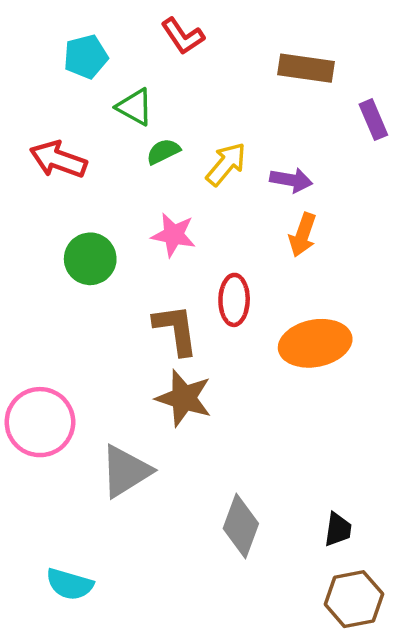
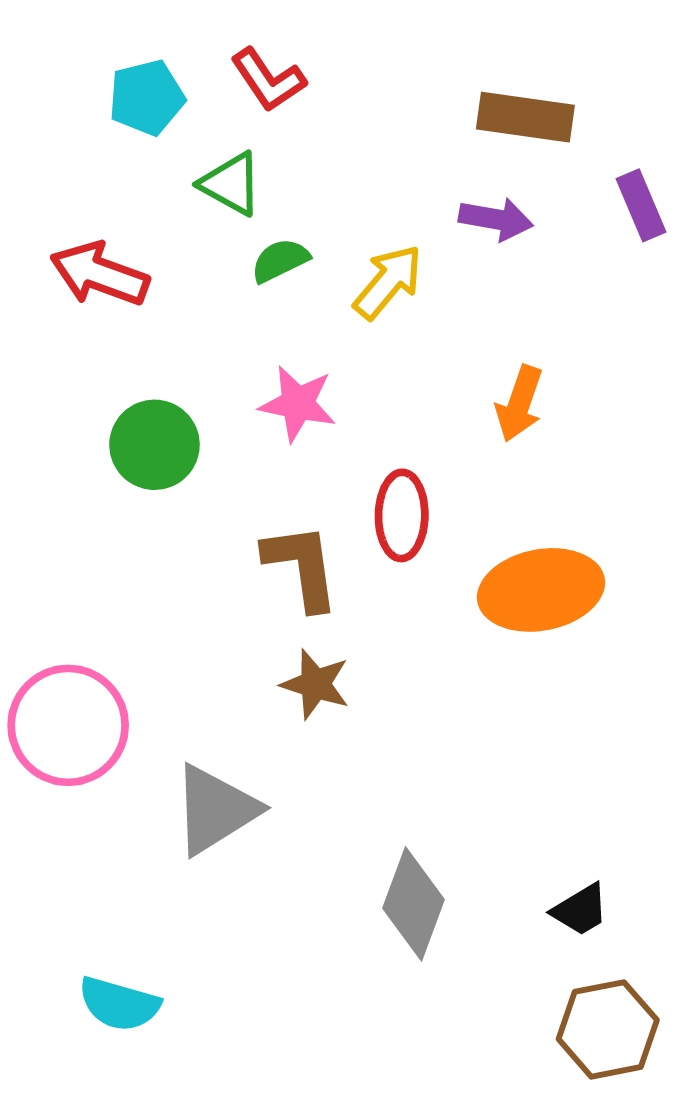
red L-shape: (183, 36) -> (268, 80), moved
purple arrow: (291, 180) -> (496, 219), moved
brown star: (184, 398) -> (315, 684), size x0.7
black trapezoid: (338, 529) -> (580, 910), turned 51

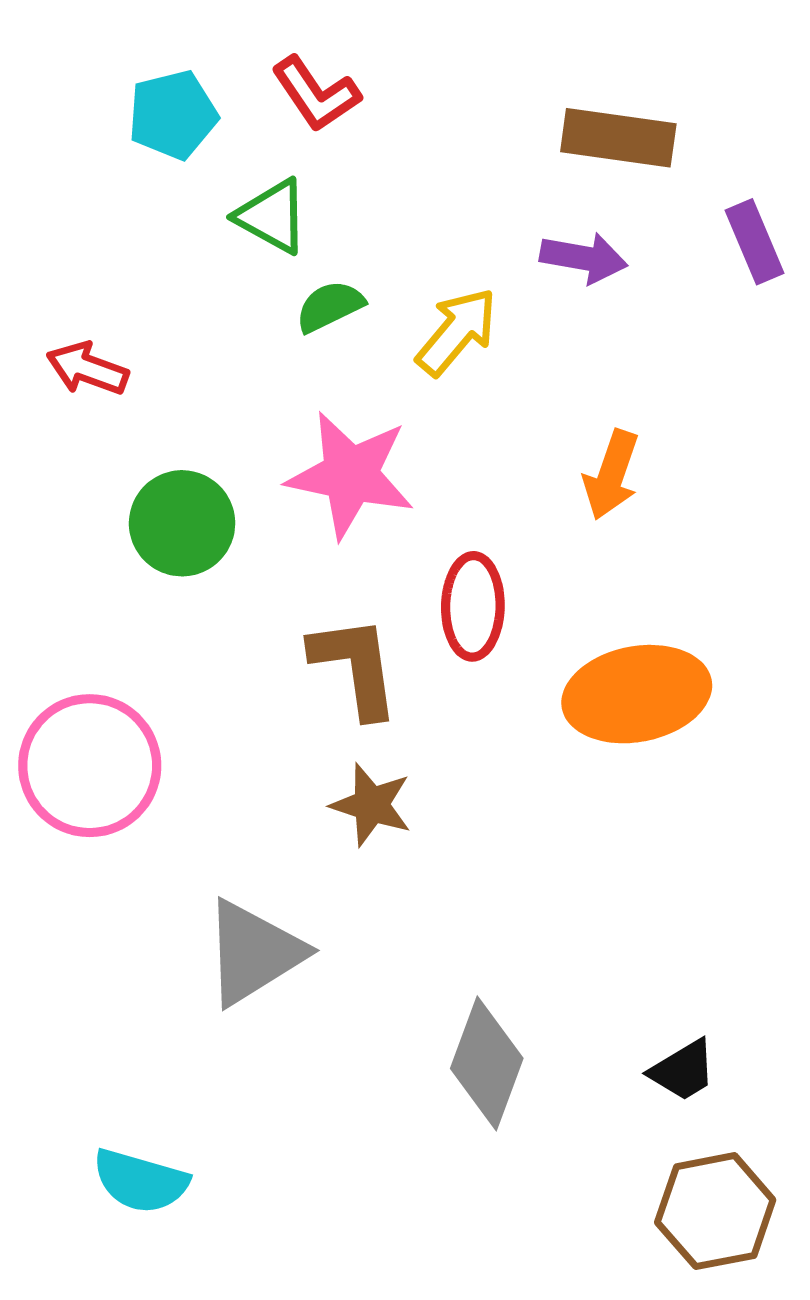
red arrow: (100, 274) -> (87, 369), moved, size x0.7
pink star: (298, 404) -> (351, 475), size x1.4
pink circle: (68, 725) -> (90, 766), moved

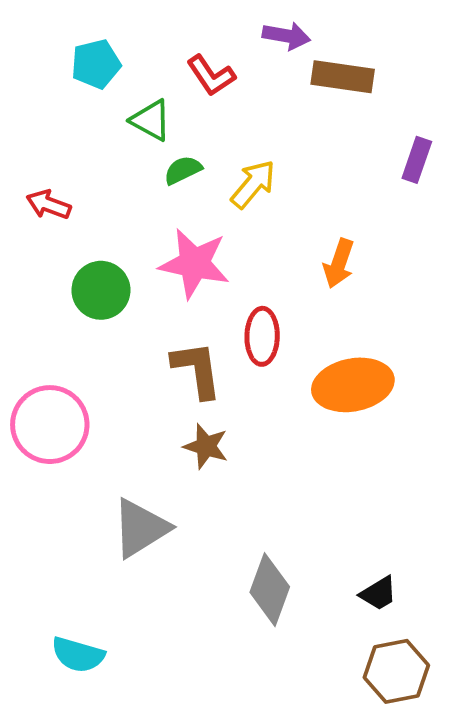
red L-shape: (316, 94) -> (211, 75), moved
purple rectangle: (754, 242) -> (417, 160), moved, turned 42
purple arrow: (584, 258) -> (286, 36), moved

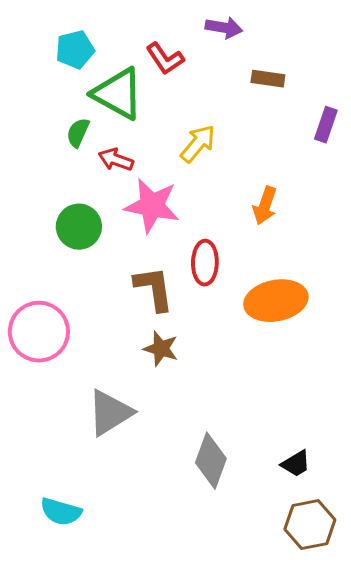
brown rectangle: (343, 77) -> (268, 79), moved, size x0.7
green triangle: (151, 120) -> (118, 94), size x1.6
green semicircle: (183, 170) -> (78, 133), moved, turned -40
red arrow: (49, 205) -> (116, 160), moved

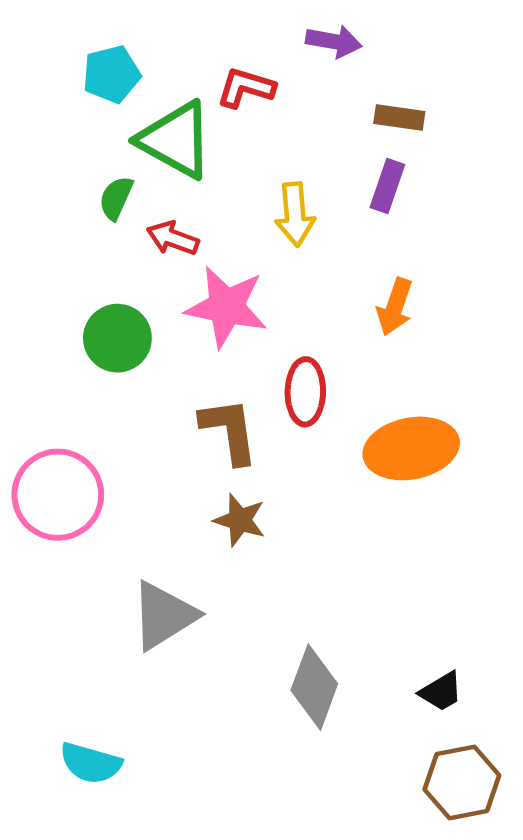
red L-shape: (165, 59) -> (246, 88), turned 141
purple rectangle: (326, 125) -> (387, 186), moved
yellow arrow: (198, 144) -> (295, 214), turned 135

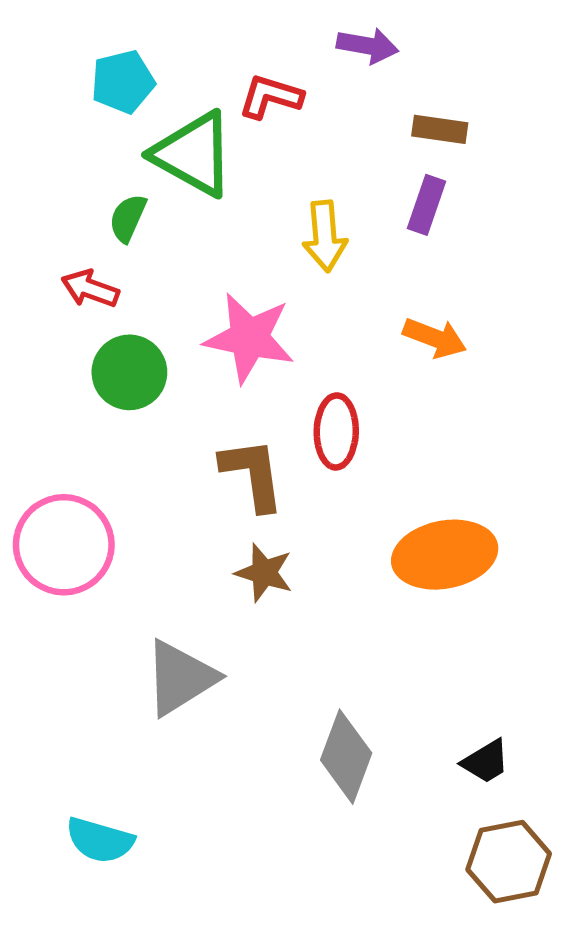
red arrow: (173, 238) -> (90, 289), moved
orange arrow: (395, 307) -> (435, 338), turned -88
orange ellipse: (411, 448) -> (445, 555), moved

